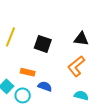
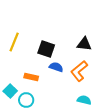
blue semicircle: (45, 86) -> (56, 67), moved

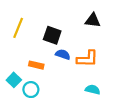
black triangle: (84, 44) -> (93, 20), moved
orange L-shape: (79, 71) -> (87, 59), turned -140

